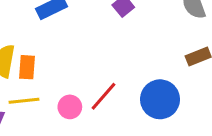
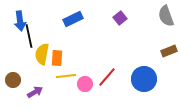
yellow line: (24, 101) -> (66, 76), moved

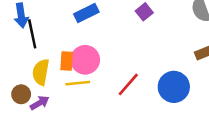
yellow semicircle: (42, 54) -> (41, 72), moved
brown circle: (13, 80) -> (21, 94), moved
pink circle: (85, 84) -> (85, 60), moved, size x1.5

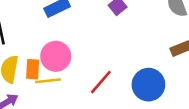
orange rectangle: (67, 61) -> (33, 69), moved

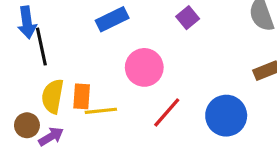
pink circle: (56, 56) -> (144, 67), moved

